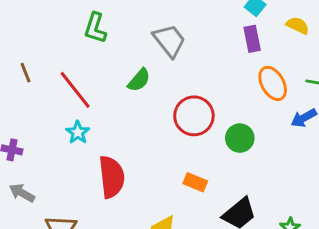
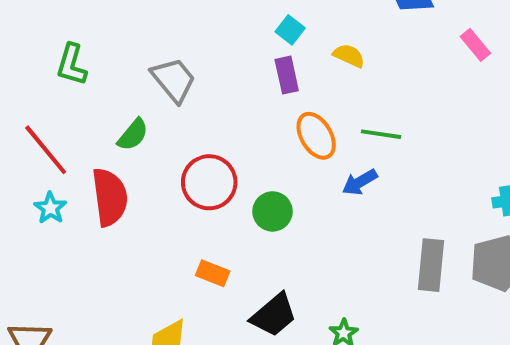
red semicircle: (112, 177) -> (110, 197), moved

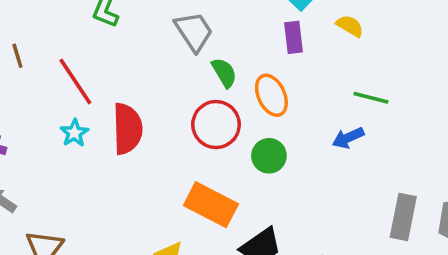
green semicircle: (133, 135) -> (224, 73), moved, turned -76
orange ellipse: (316, 136) -> (271, 95), moved
orange rectangle: (213, 273) -> (211, 205), size x1.8

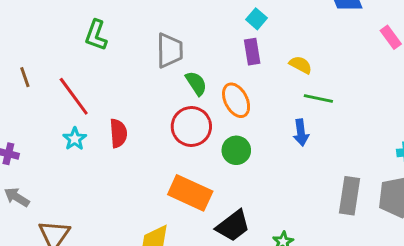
yellow semicircle: (350, 26) -> (301, 65), moved
gray trapezoid: (194, 31) -> (170, 50), turned 36
red semicircle: (127, 129) -> (118, 133), size x0.7
blue arrow: (348, 138) -> (301, 133), turned -70

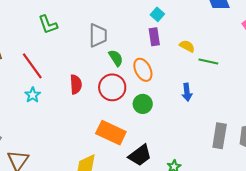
green L-shape: (96, 35) -> (48, 24), turned -40
green line: (318, 99) -> (208, 61), moved
red semicircle: (118, 133) -> (76, 84), moved

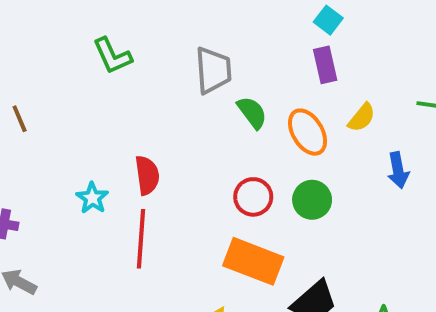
yellow semicircle: (187, 46) -> (362, 118), moved, turned 105
red line: (32, 66) -> (141, 239), moved, turned 44
red semicircle: (76, 84) -> (147, 175), moved
red circle: (112, 87) -> (253, 197), moved, size x0.7

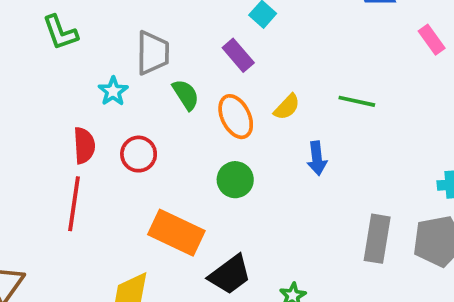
purple rectangle: (325, 65) -> (238, 55), moved, turned -32
red circle: (253, 197) -> (139, 154), moved
cyan star: (92, 198) -> (113, 91), moved

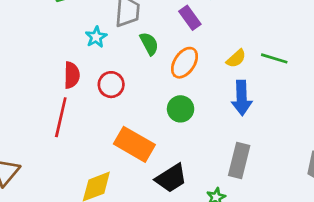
yellow semicircle: (287, 107) -> (236, 58), moved
orange ellipse: (236, 117) -> (185, 63), turned 56
blue arrow: (317, 158) -> (242, 98), size x1.4
gray rectangle: (377, 239) -> (239, 160), moved

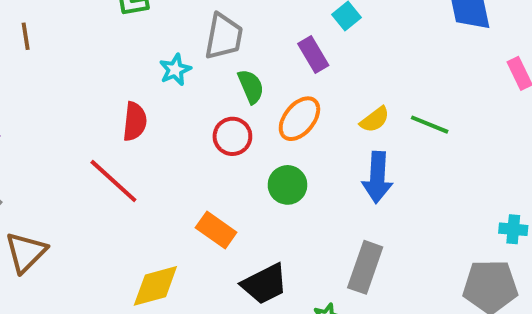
red circle: (111, 85) -> (232, 136), moved
red line: (61, 117) -> (113, 181), turned -66
orange rectangle: (134, 144) -> (216, 230), size x0.7

